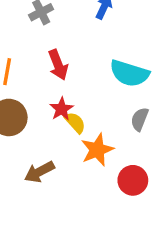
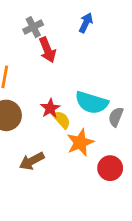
red arrow: (58, 65) -> (47, 50), moved
cyan semicircle: (129, 73) -> (92, 103), moved

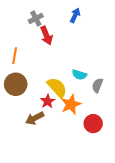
cyan semicircle: (92, 103) -> (79, 75), size x0.6
red star: (50, 108) -> (48, 101), moved
yellow semicircle: (62, 120) -> (57, 87), size x1.5

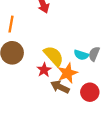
cyan semicircle: (79, 75) -> (81, 55), moved
brown arrow: (35, 118) -> (60, 87), moved, turned 54

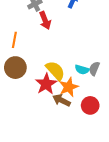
red star: (44, 70) -> (46, 84), size x1.5

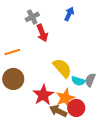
orange line: (14, 40) -> (12, 52), turned 63
yellow semicircle: (55, 71) -> (62, 68), moved
red circle: (90, 105) -> (76, 108), moved

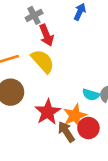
yellow semicircle: (62, 68) -> (43, 61), moved
brown arrow: (58, 111) -> (66, 132), turned 30

